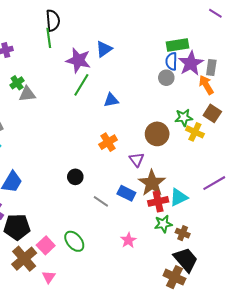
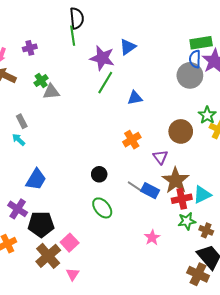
gray circle: (166, 78) -> (190, 75), size x1.6
green star: (184, 118) -> (207, 115), turned -30
gray line: (101, 201) -> (135, 187), moved
green ellipse: (74, 241) -> (102, 208), moved

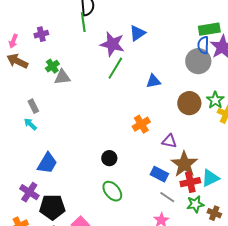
blue triangle: (135, 98) -> (153, 81), moved
brown circle: (181, 131) -> (189, 103), moved
purple triangle: (160, 157) -> (169, 141), turned -42
gray line: (135, 187) -> (167, 197), moved

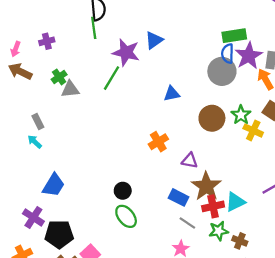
green line: (115, 68) -> (112, 78), moved
black circle: (109, 158) -> (123, 191), moved

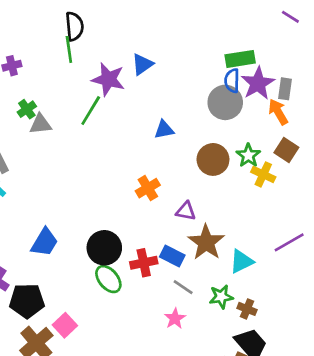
blue trapezoid: (54, 185) -> (45, 242), moved
black circle: (123, 191) -> (104, 248), size x1.6
red cross: (213, 206) -> (144, 263), moved

